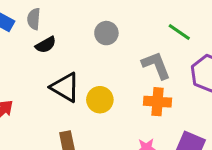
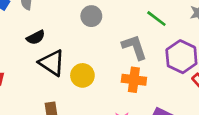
black semicircle: (46, 45) -> (36, 37), moved

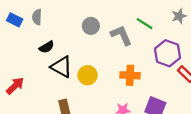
gray L-shape: (134, 47) -> (121, 35), moved

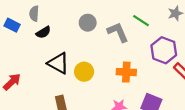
blue rectangle: (15, 20) -> (12, 25), moved
black semicircle: (47, 47) -> (43, 32), moved

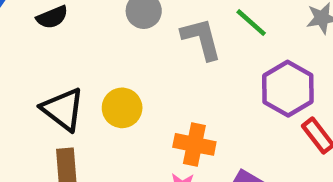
black triangle: (58, 63) -> (63, 109), moved
orange cross: (126, 72) -> (194, 144), moved

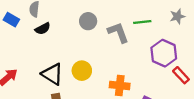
green line: (251, 23) -> (142, 22), turned -42

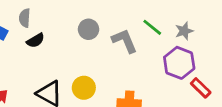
gray star: (177, 16) -> (184, 31), moved
green line: (142, 22) -> (152, 27), turned 48

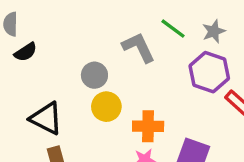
gray circle: (89, 29) -> (94, 75), moved
yellow circle: (84, 88) -> (106, 107), moved

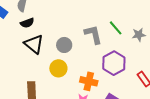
purple hexagon: (209, 72) -> (114, 63), moved
yellow circle: (106, 107) -> (58, 68), moved
black triangle: (46, 118) -> (34, 44), moved

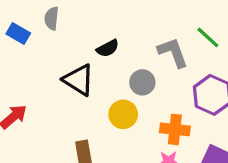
black semicircle: (27, 23) -> (108, 48), moved
gray circle: (64, 45) -> (142, 82), moved

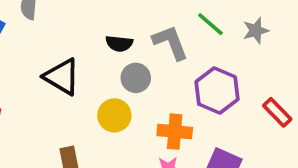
black semicircle: (108, 48) -> (119, 44), moved, turned 35

